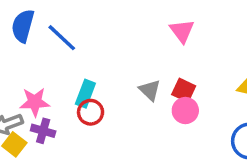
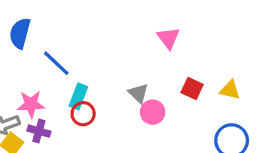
blue line: (62, 38) -> (56, 63), moved
red square: (184, 90) -> (192, 88), moved
pink circle: (185, 111) -> (153, 112), moved

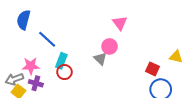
red square: (192, 88) -> (153, 69), moved
yellow triangle: (230, 90) -> (176, 57), moved
pink circle: (153, 112) -> (110, 46), moved

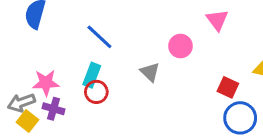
pink triangle: (120, 23) -> (217, 20), moved
blue line: (47, 39) -> (99, 37), moved
pink circle: (110, 46) -> (180, 46), moved

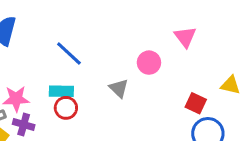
cyan rectangle: (92, 75) -> (61, 91), turned 70

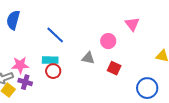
gray triangle: (119, 88) -> (88, 58), turned -32
red square: (196, 103) -> (114, 68), moved

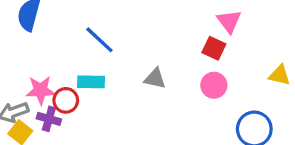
pink circle: (108, 41) -> (214, 85), moved
red square: (114, 68) -> (214, 48), moved
red circle: (53, 71) -> (66, 100), moved

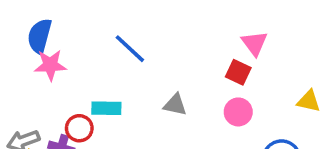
blue line: (99, 40) -> (130, 49), moved
pink star: (41, 90) -> (50, 65), moved

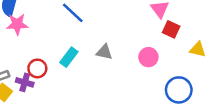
red square: (238, 72) -> (171, 29), moved
cyan rectangle: (106, 108) -> (69, 57), moved, turned -54

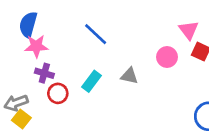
pink circle: (148, 57) -> (167, 57), moved
purple cross: (25, 82) -> (44, 73), moved

